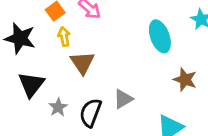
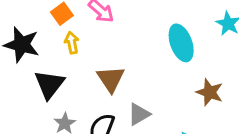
brown triangle: (82, 63) -> (111, 79), moved
black triangle: (31, 84) -> (49, 84), moved

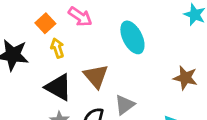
cyan ellipse: (181, 43) -> (132, 37), moved
black triangle: (49, 84) -> (58, 87), moved, turned -32

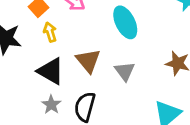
gray triangle: (125, 105) -> (125, 71), moved, turned -30

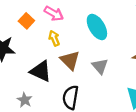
yellow arrow: (50, 32) -> (54, 38), moved
gray star: (51, 105) -> (25, 100), moved

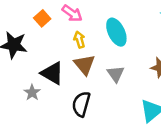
yellow arrow: (54, 38) -> (79, 40), moved
gray star: (25, 100) -> (32, 93), moved

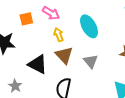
orange square: (42, 18) -> (26, 19), turned 32
gray star: (32, 93) -> (15, 86), moved

